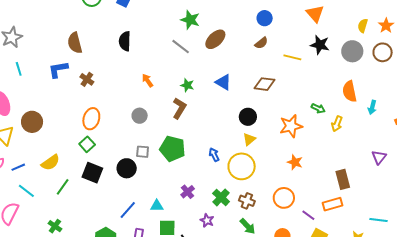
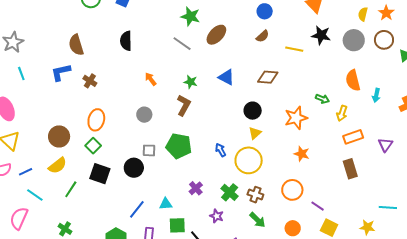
brown circle: (32, 122) -> (59, 136), moved
orange rectangle: (333, 204) -> (353, 137), moved

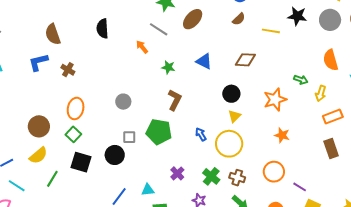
orange arrow: (151, 79) -> (142, 47), moved
brown L-shape: (184, 105) -> (175, 100), moved

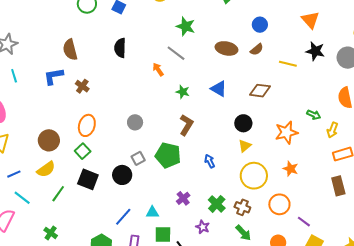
brown ellipse: (193, 19) -> (226, 48), moved, turned 55
gray square: (129, 137) -> (138, 158), turned -32
yellow circle: (229, 144) -> (254, 176), moved

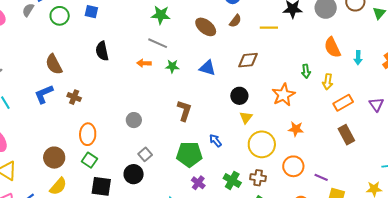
brown ellipse: (226, 48) -> (206, 27), turned 40
orange arrow: (158, 69) -> (144, 63), turned -40
green star: (183, 92) -> (172, 66), moved
green arrow: (314, 115) -> (306, 71), turned 72
green pentagon: (168, 155) -> (189, 154), moved

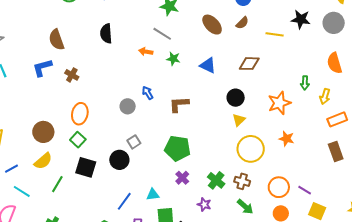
brown L-shape: (184, 111) -> (179, 104), turned -120
blue arrow: (215, 141) -> (148, 93), moved
orange circle: (293, 166) -> (279, 187), moved

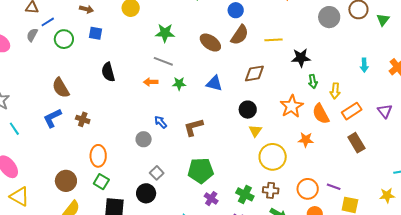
black star: (301, 19) -> (301, 58), moved
brown semicircle: (242, 23) -> (240, 35), size x1.5
orange semicircle: (334, 63) -> (321, 114), moved

